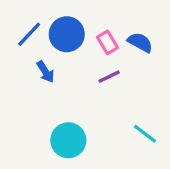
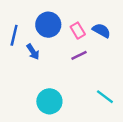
blue line: (29, 34) -> (14, 35), moved, turned -30

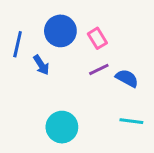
blue semicircle: (101, 31) -> (127, 78), moved
cyan line: (105, 97) -> (131, 121), turned -30

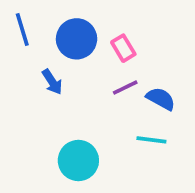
blue line: (18, 44) -> (22, 29), moved, turned -30
cyan line: (131, 121) -> (151, 140), moved

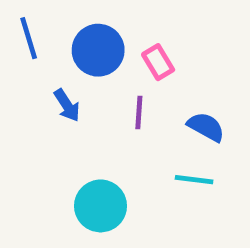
purple line: (125, 87) -> (139, 112), moved, turned -60

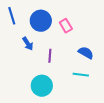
purple line: (139, 112) -> (50, 56), moved

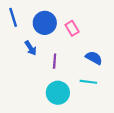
cyan circle: (42, 86) -> (58, 93), moved

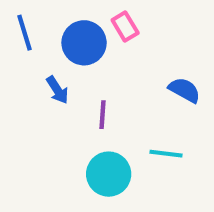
pink rectangle: (72, 28) -> (125, 26), moved
blue semicircle: (94, 58) -> (184, 90), moved

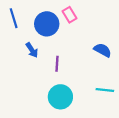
cyan line: (166, 154) -> (105, 90), moved

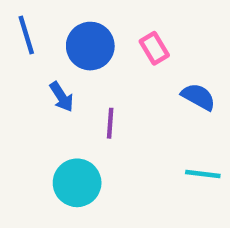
pink rectangle: (70, 15) -> (154, 48), moved
cyan circle: (60, 97) -> (77, 183), moved

